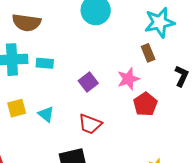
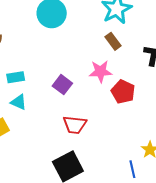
pink star: (128, 79) -> (100, 71), turned 30
cyan triangle: (46, 114) -> (19, 102), moved

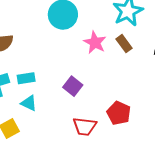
pink star: (100, 71) -> (95, 42), moved, turned 30
red pentagon: (123, 92) -> (119, 113), moved

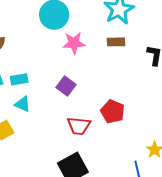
pink star: (95, 42) -> (74, 43), moved, turned -30
brown rectangle: (124, 44) -> (116, 42), turned -54

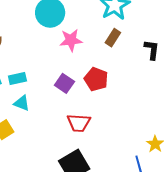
brown rectangle: (116, 42) -> (113, 38), turned -54
red pentagon: (113, 112) -> (96, 79), moved

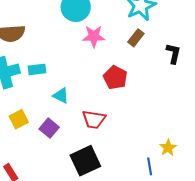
purple square: (64, 83) -> (49, 128), moved
cyan triangle: (22, 103) -> (61, 96), moved

